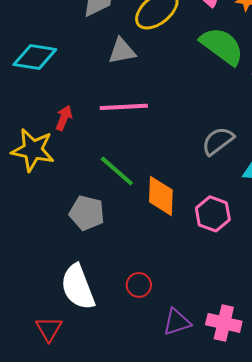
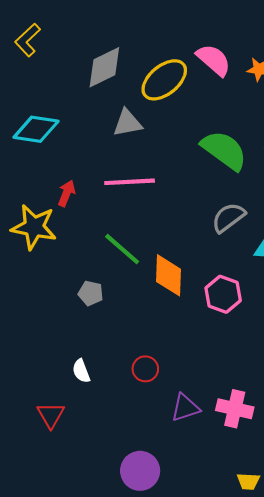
green semicircle: (222, 46) -> (224, 150), moved
gray pentagon: (87, 213) -> (91, 293), size x0.7
white semicircle: (78, 287) -> (81, 371), size x0.5

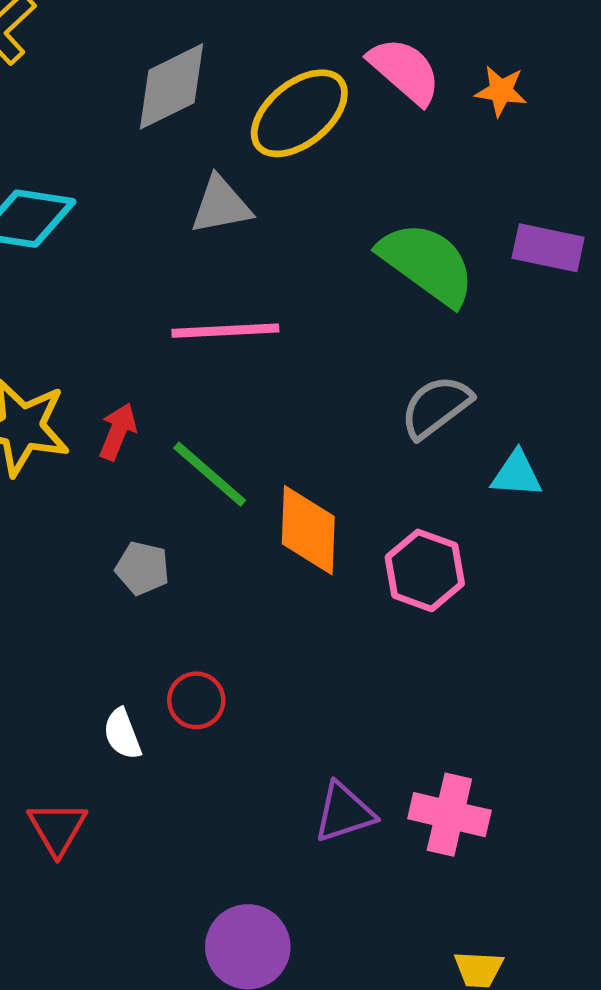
red arrow: (67, 193) -> (118, 431), moved
red circle: (145, 369) -> (196, 700), moved

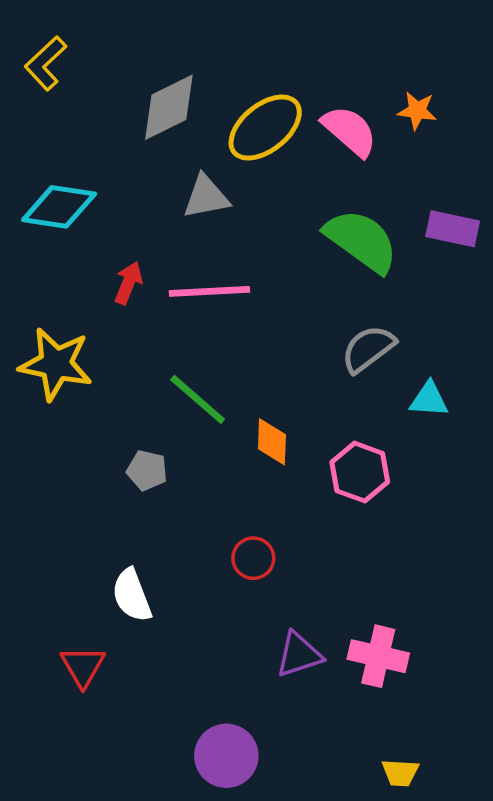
pink semicircle: (405, 71) -> (350, 131), moved
red arrow: (118, 431) -> (128, 283), moved
orange diamond: (308, 530) -> (272, 442), size x0.7
red circle: (196, 700) -> (253, 558), moved
white semicircle: (122, 734) -> (132, 595), size x1.4

